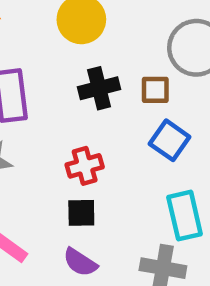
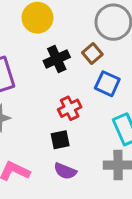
brown square: (155, 90) -> (92, 54), turned -30
red cross: (85, 166) -> (70, 108), moved

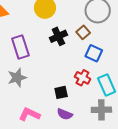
red cross: (70, 108) -> (83, 78), moved, turned -35

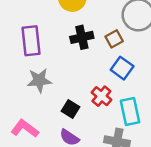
gray star: (17, 78) -> (39, 80), moved
black square: (61, 92) -> (71, 109), turned 32

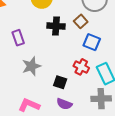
black cross: (82, 37) -> (56, 26), turned 30
purple rectangle: (31, 41) -> (18, 38), size x0.7

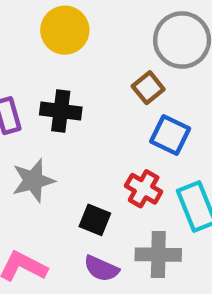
black cross: (56, 26) -> (61, 111), moved
gray cross: (101, 99) -> (158, 255), moved

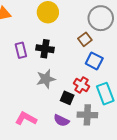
gray star: (33, 181) -> (46, 79), moved
black square: (95, 220) -> (67, 98), moved

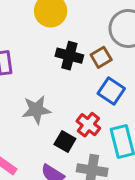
black cross: (45, 49) -> (69, 56), moved

